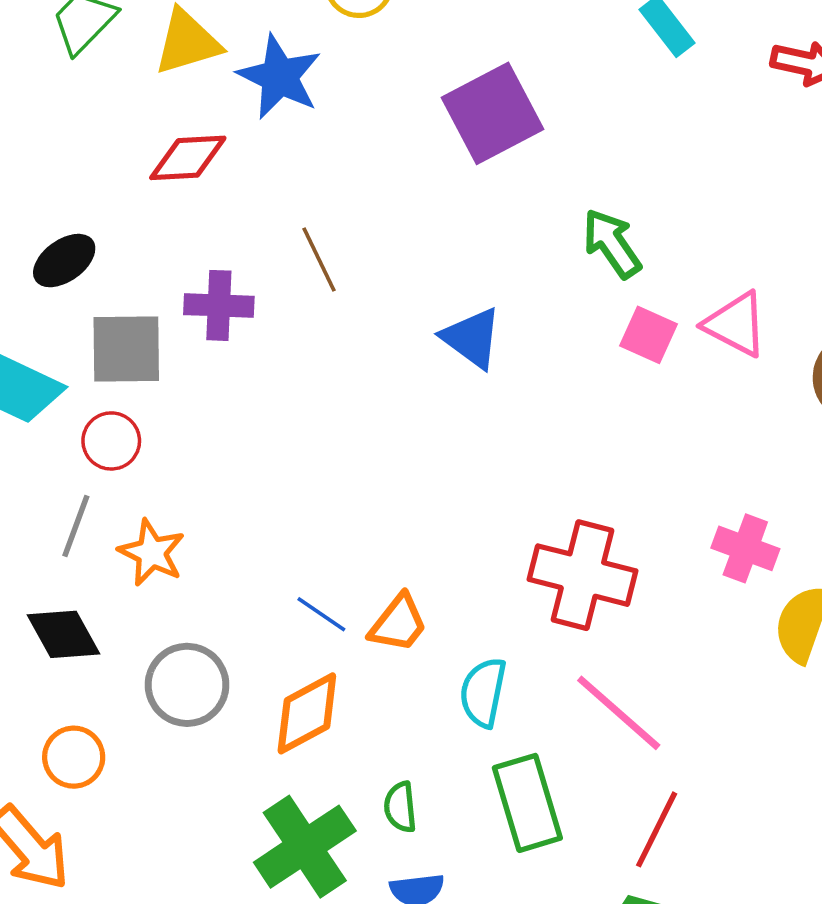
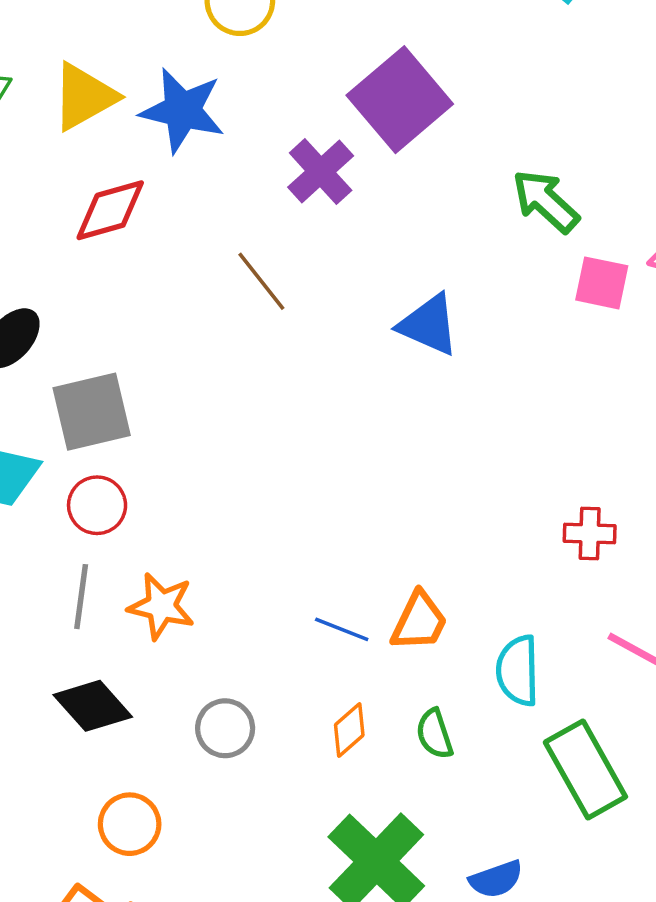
purple cross: (219, 305) -> (321, 172), moved, turned -32
red cross: (582, 575) -> (590, 534), size x0.5
gray circle: (187, 685) -> (225, 728), size x0.7
orange diamond: (307, 713) -> (349, 730), size x0.6
green semicircle: (400, 807) -> (435, 734), moved

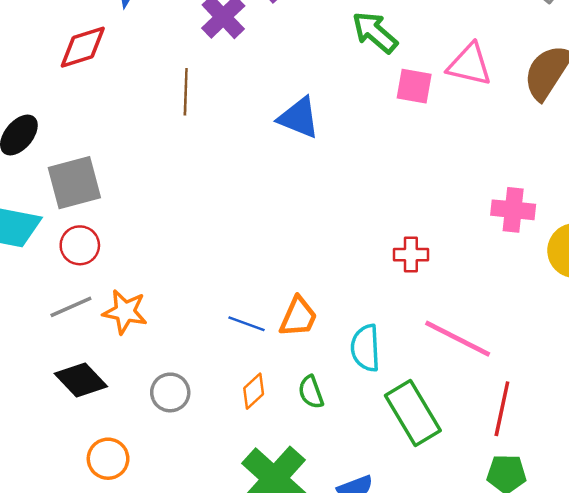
brown line: (261, 281) -> (186, 92), turned 42
gray line: (81, 597) -> (71, 307), turned 60

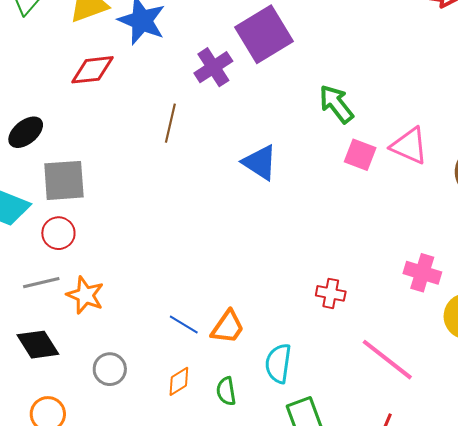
pink line: (458, 339) -> (387, 360), moved

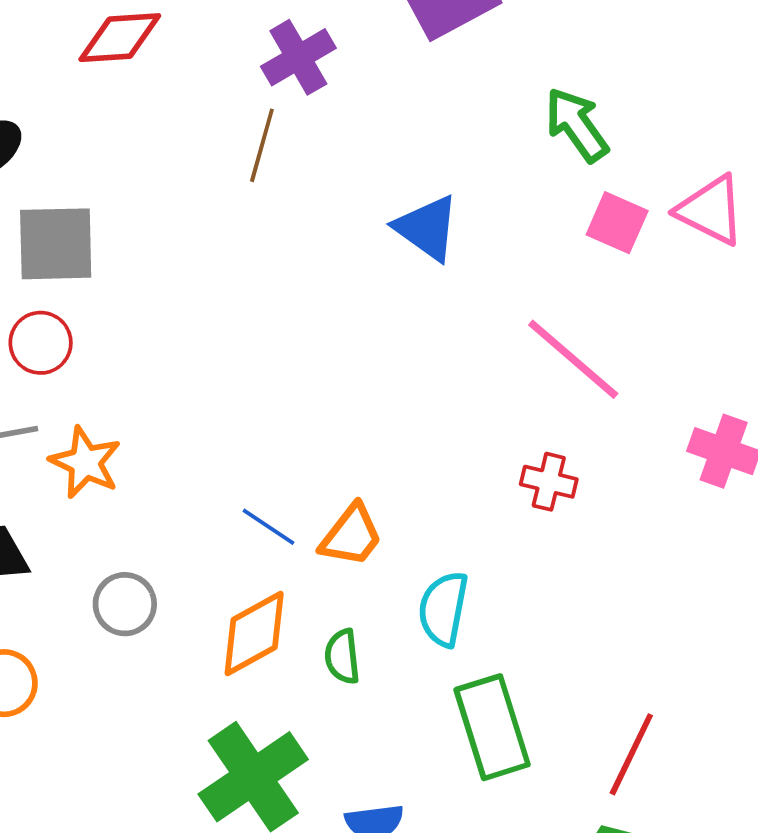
purple cross: (213, 67) -> (298, 57), moved
pink line: (387, 360) -> (573, 359), moved
orange diamond: (179, 381) -> (254, 633), size x1.6

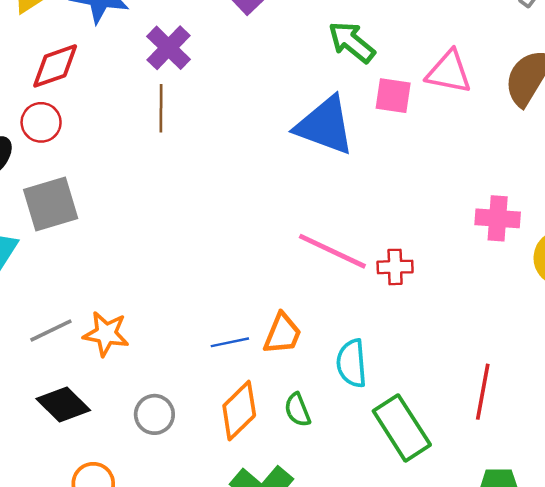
blue triangle: (427, 228) -> (325, 126), moved, size x1.4
red circle: (41, 343) -> (41, 122), moved
pink line: (573, 359) -> (332, 251), moved
blue line: (269, 527) -> (230, 342), turned -30
red line: (631, 754) -> (483, 392), moved

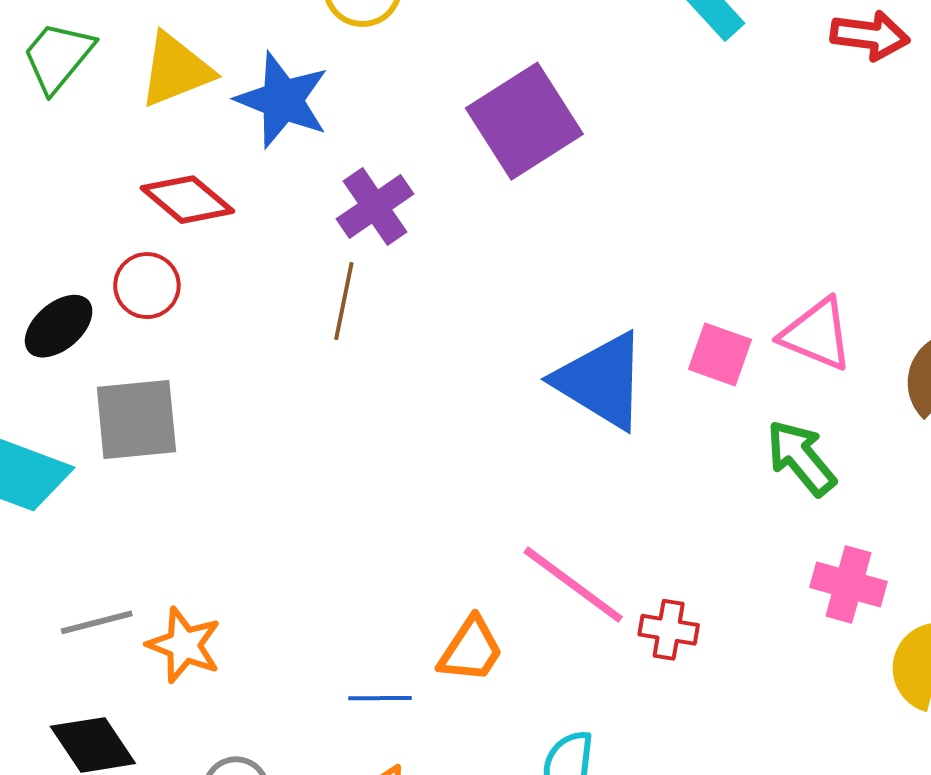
green arrow: (352, 42) -> (801, 458), moved
red diamond: (55, 66) -> (187, 200), turned 48
orange trapezoid: (282, 334) -> (471, 650), moved

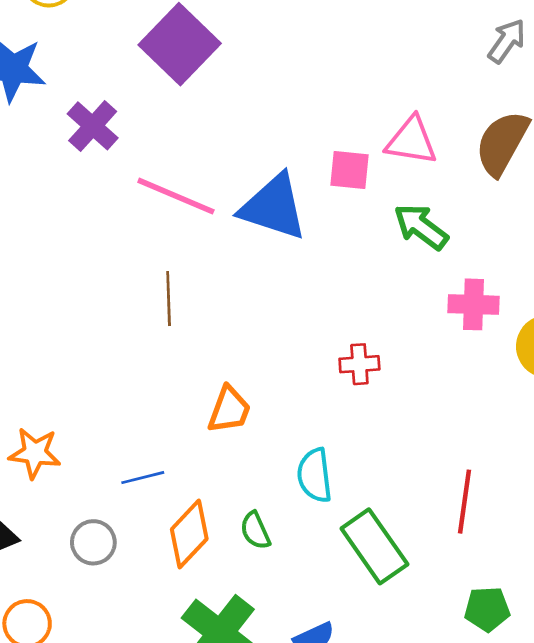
brown line: (344, 301) -> (169, 299), moved
pink line: (573, 585) -> (176, 196), moved
blue line: (380, 698) -> (143, 478), moved

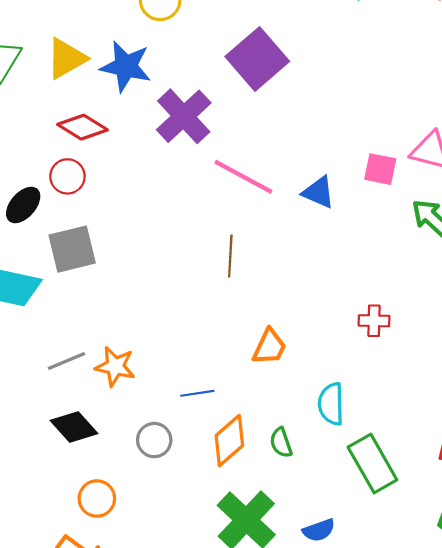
purple cross: (93, 126) -> (184, 116), size x1.4
blue triangle: (273, 207) -> (318, 192), size x0.6

